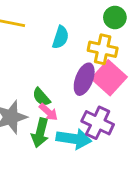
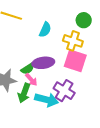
pink square: (109, 78) -> (75, 61), turned -30
purple ellipse: (84, 79) -> (43, 63), moved, turned 55
green semicircle: (41, 97) -> (28, 69), turned -88

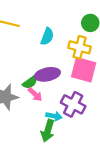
green arrow: (24, 93) -> (48, 131), moved
cyan arrow: (47, 100) -> (54, 116), size x0.6

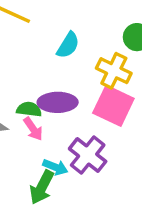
green semicircle: (30, 82) -> (29, 109), turned -147

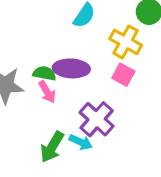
pink square: (113, 106) -> (123, 75), size x0.6
cyan arrow: (55, 167) -> (81, 142), moved

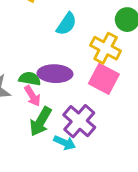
pink square: (123, 75) -> (104, 79), size x1.4
green arrow: (52, 147) -> (41, 122), moved

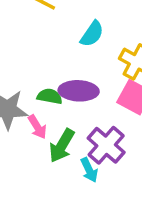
pink arrow: (32, 96) -> (37, 127), moved
cyan arrow: (65, 143) -> (89, 170), turned 40

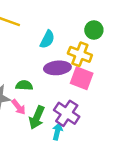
purple ellipse: (79, 91) -> (57, 68), moved
cyan arrow: (89, 170) -> (57, 131), turned -133

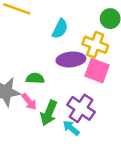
cyan arrow: (57, 131) -> (71, 128), turned -63

